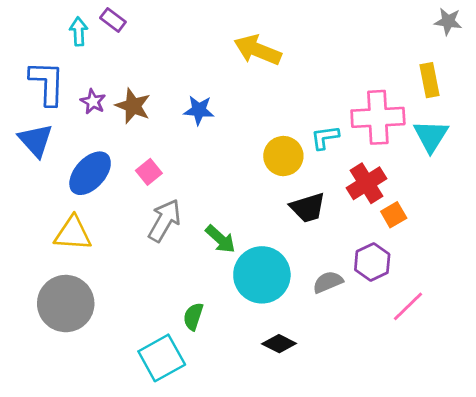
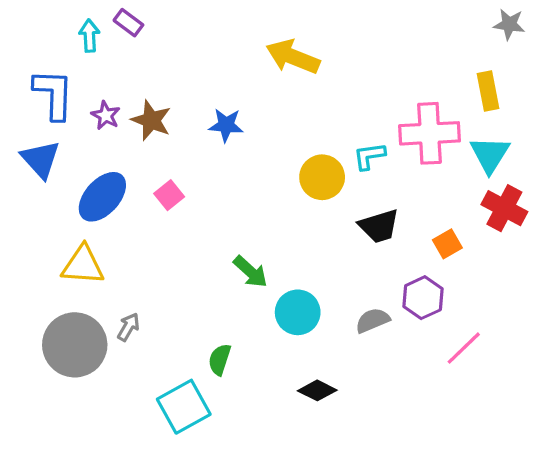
red cross: (366, 183) -> (504, 208), moved, turned -30
black trapezoid: (308, 208) -> (379, 226), moved
gray arrow: (165, 220) -> (128, 327), moved, size x0.6
cyan circle: (262, 275) -> (298, 312), size x0.7

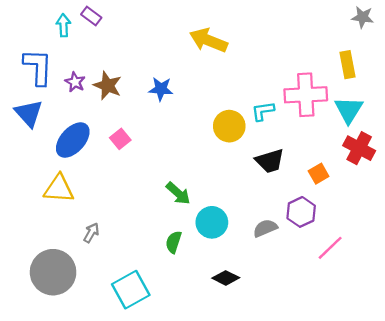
gray circle: (75, 345) -> (53, 272), moved
green semicircle: (220, 360) -> (174, 242), moved

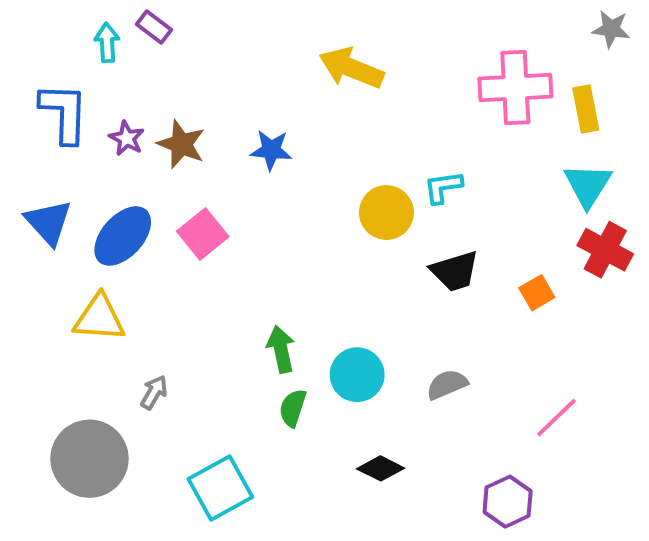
pink cross: (306, 95) -> (515, 88), moved
blue triangle: (29, 113) -> (48, 222), moved
pink square: (120, 139) -> (203, 234), size x1.4
green arrow: (178, 193) -> (281, 349), moved, turned -144
purple hexagon: (301, 212) -> (508, 502), moved

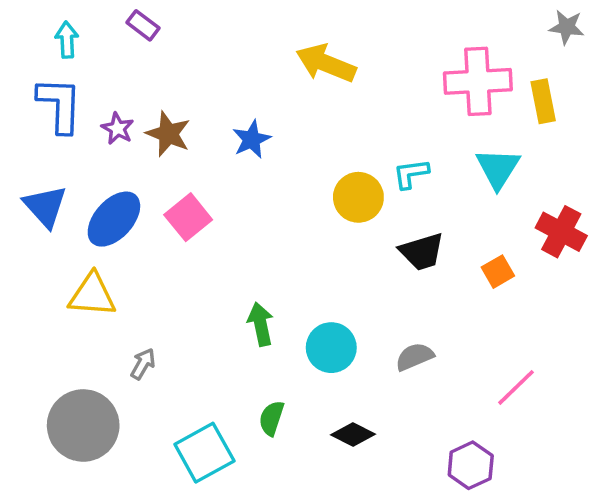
cyan arrow: (107, 43) -> (67, 40), moved
blue star: (271, 150) -> (252, 139), turned -30
cyan triangle: (588, 185) -> (498, 168), moved
green semicircle: (293, 408) -> (271, 418), moved

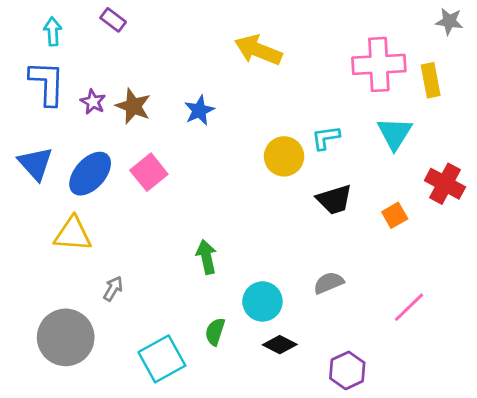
cyan circle: (331, 348) -> (262, 301), moved
purple hexagon: (471, 465) -> (347, 370), moved

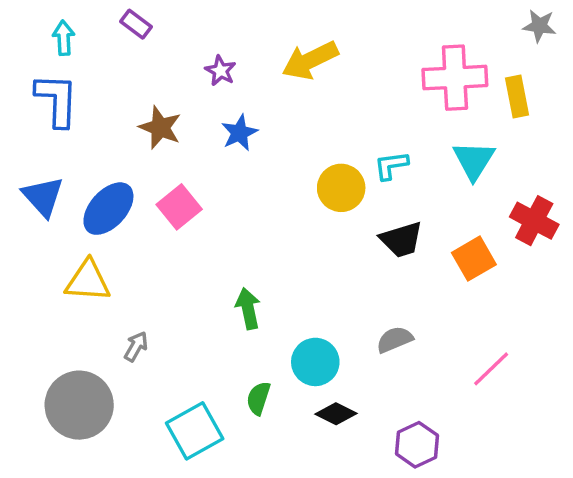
yellow arrow: (258, 50) -> (310, 60), turned -48
purple star: (93, 102) -> (220, 71), moved
orange square: (395, 215) -> (474, 259), size x1.4

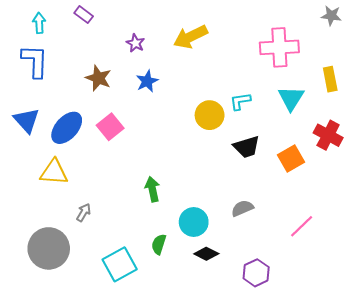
yellow rectangle: (517, 97) -> (330, 79), moved

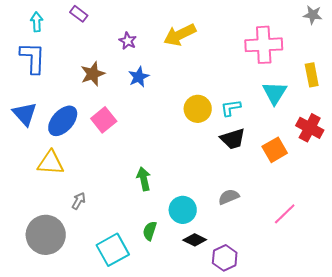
brown star: (98, 78) -> (93, 74), turned 30
cyan L-shape: (240, 101) -> (231, 108), moved
purple hexagon: (256, 273) -> (225, 258), moved

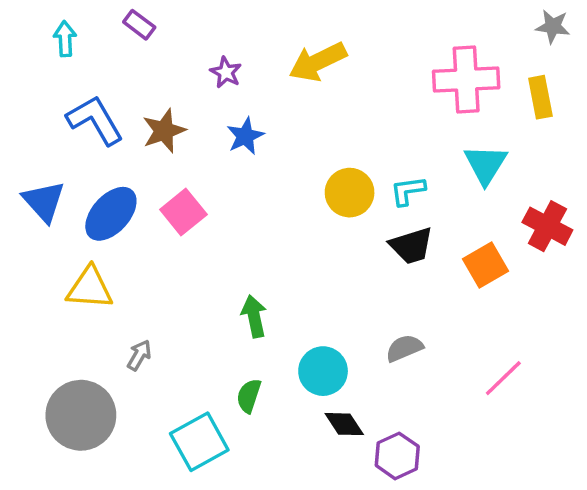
blue L-shape: (33, 58) -> (95, 120), moved, turned -32
yellow rectangle: (312, 75) -> (540, 97), moved
green semicircle: (150, 231) -> (249, 396), moved
black diamond: (195, 240) -> (344, 424), turned 30

